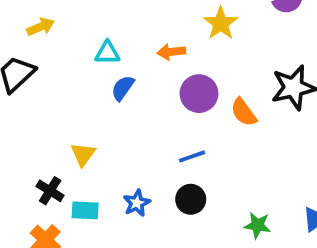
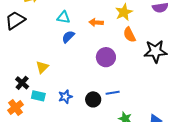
purple circle: (199, 94) -> (106, 57), moved
orange semicircle: (244, 112) -> (129, 35), moved
blue line: (192, 156) -> (113, 93), moved

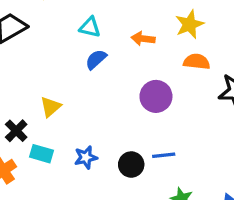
orange semicircle: (129, 35) -> (197, 62), turned 119

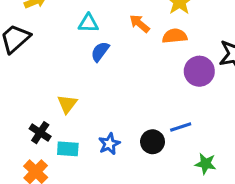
orange arrow: (143, 39) -> (139, 24), turned 45
orange semicircle: (197, 62) -> (175, 36), moved
purple circle: (156, 96) -> (199, 71), moved

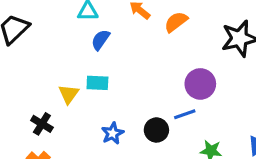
orange semicircle: (175, 36) -> (176, 22), turned -30
purple circle: (199, 71) -> (200, 84), moved
cyan rectangle: (68, 149) -> (97, 83), moved

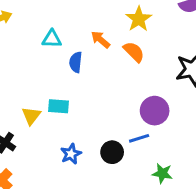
orange semicircle: (176, 22) -> (134, 52), turned 80
blue semicircle: (100, 40) -> (76, 62), moved, turned -30

